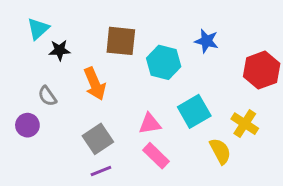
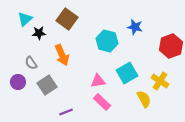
brown square: (121, 41) -> (67, 19), moved, turned 30
gray square: (98, 139) -> (47, 85), moved

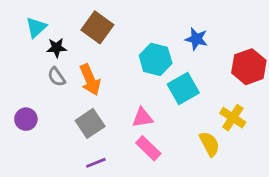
gray semicircle: (31, 63) -> (57, 77), moved
cyan square: (127, 73) -> (183, 88), moved
gray square: (47, 85) -> (90, 123), moved

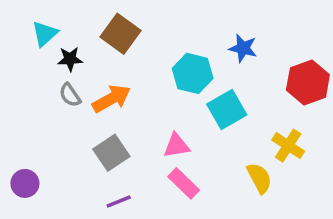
orange arrow: (90, 80) -> (111, 99), turned -96
purple circle: (26, 119) -> (25, 183), moved

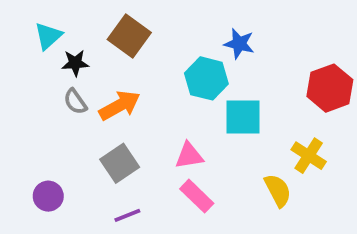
blue star: (243, 48) -> (239, 44), moved
cyan square: (227, 110) -> (243, 117), turned 30
purple circle: (25, 183) -> (48, 196), moved

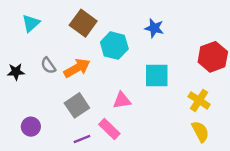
black star: (75, 63) -> (16, 72), moved
cyan hexagon: (206, 78) -> (114, 46), moved
yellow semicircle: (278, 190) -> (200, 132), moved
pink rectangle: (197, 196) -> (109, 129), moved

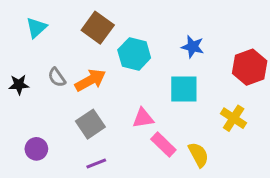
blue star: (154, 28) -> (193, 47), moved
pink rectangle: (109, 129) -> (163, 144), moved
yellow semicircle: (200, 132) -> (198, 155), moved

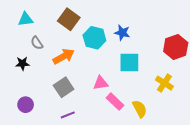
cyan triangle: (36, 28) -> (26, 19), turned 35
blue star: (193, 47) -> (122, 33), moved
gray semicircle: (57, 77) -> (37, 43), moved
black star: (19, 85) -> (22, 64), moved

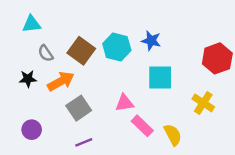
brown square: (69, 19) -> (81, 51), moved
orange arrow: (64, 56) -> (61, 81), moved

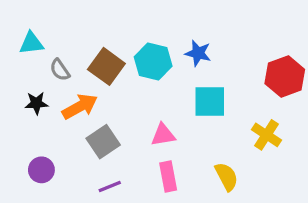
cyan triangle: (32, 24) -> (31, 43), moved
pink rectangle: (142, 126) -> (168, 177), moved, turned 35

